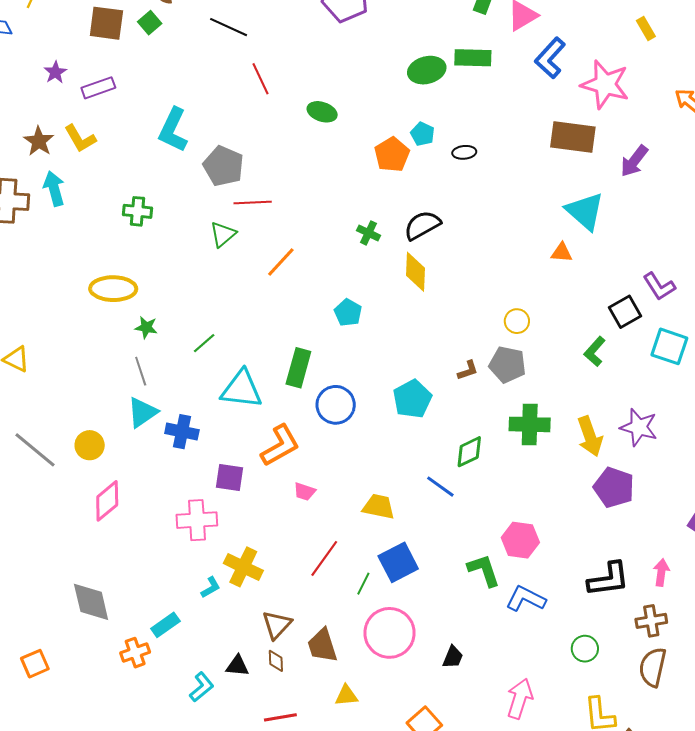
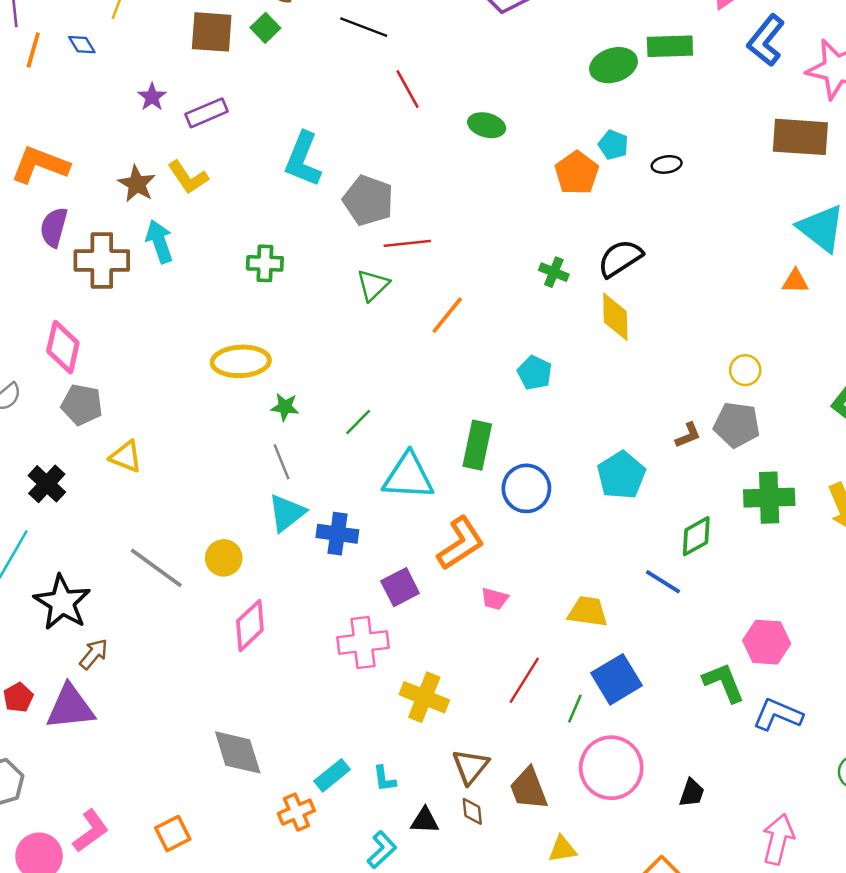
purple square: (229, 478) -> (400, 587), turned -32
cyan L-shape: (211, 587) -> (384, 779), moved, turned 115

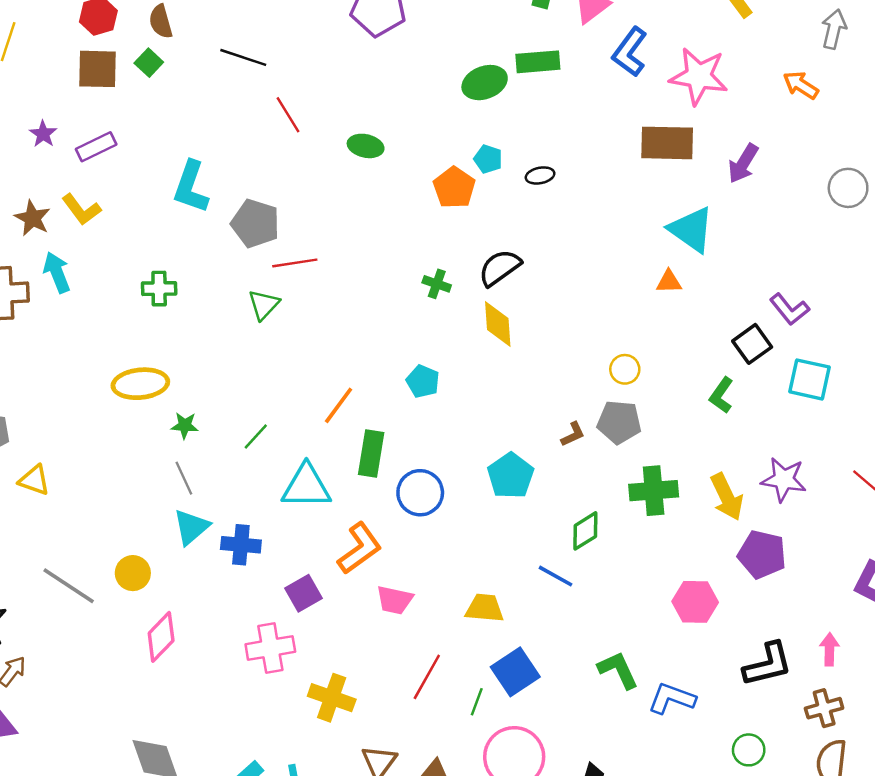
orange line: (447, 315) -> (339, 405), moved
pink trapezoid: (495, 599) -> (395, 600), size x1.4
pink hexagon: (767, 642) -> (695, 602), moved

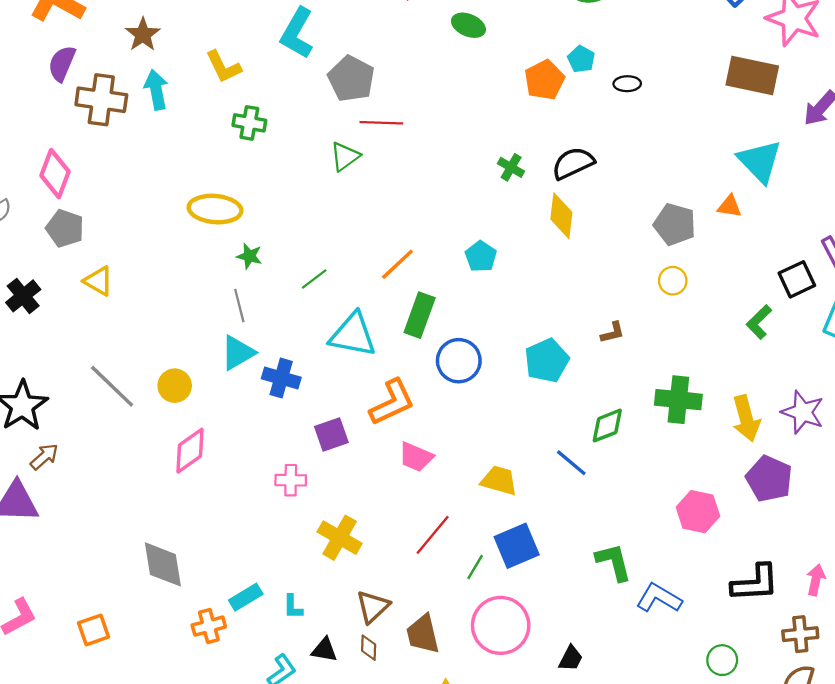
yellow L-shape: (81, 209) -> (223, 67), moved
gray pentagon: (619, 422) -> (675, 224), moved
pink cross: (270, 648) -> (291, 480), size x0.7

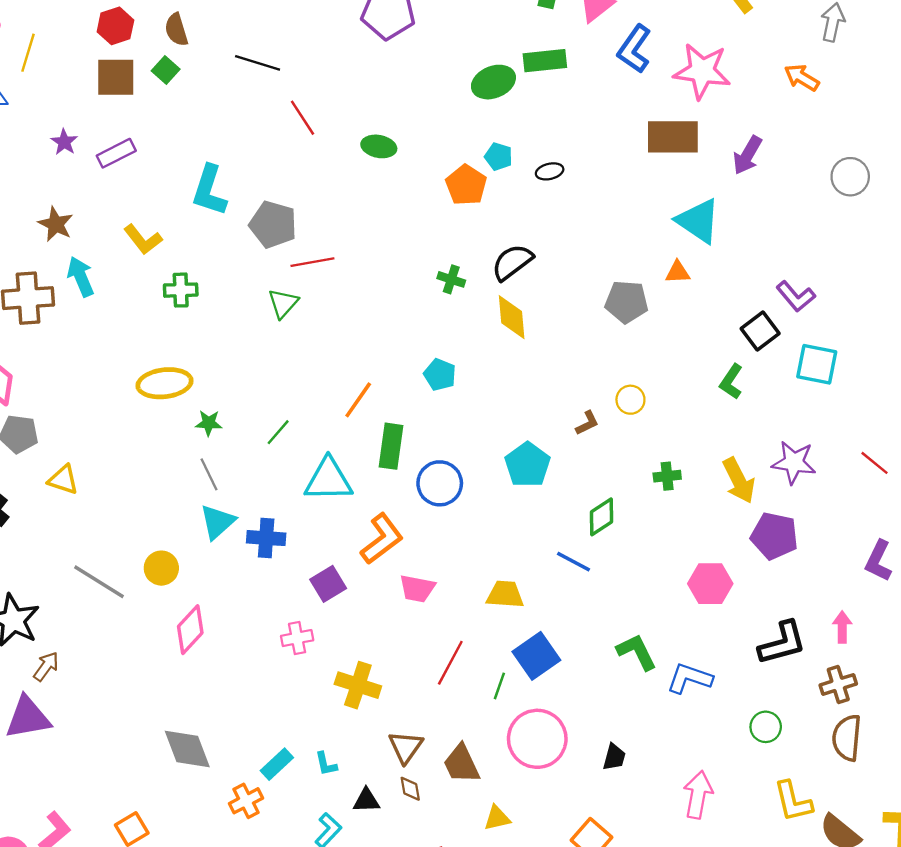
yellow circle: (673, 281) -> (630, 400), moved
green cross: (678, 400) -> (667, 476), size x0.6

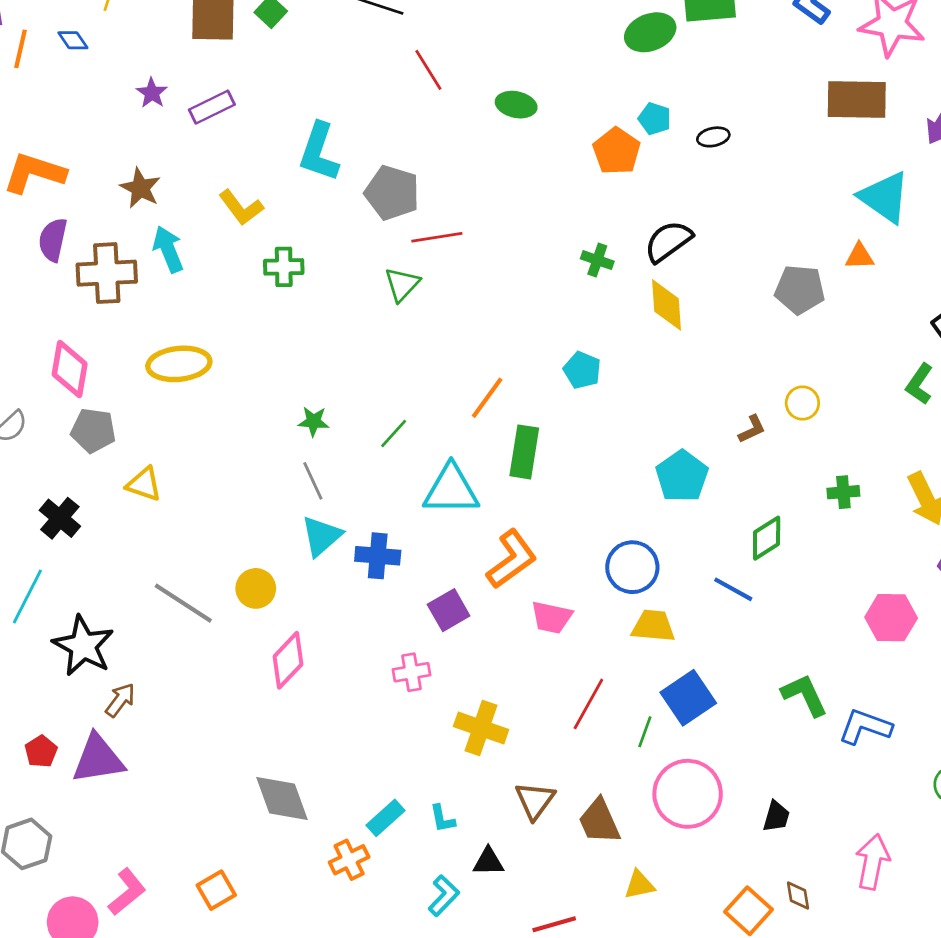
yellow ellipse: (165, 383) -> (179, 364), moved
blue circle: (440, 483) -> (632, 567), moved
brown diamond: (410, 789) -> (798, 895), moved

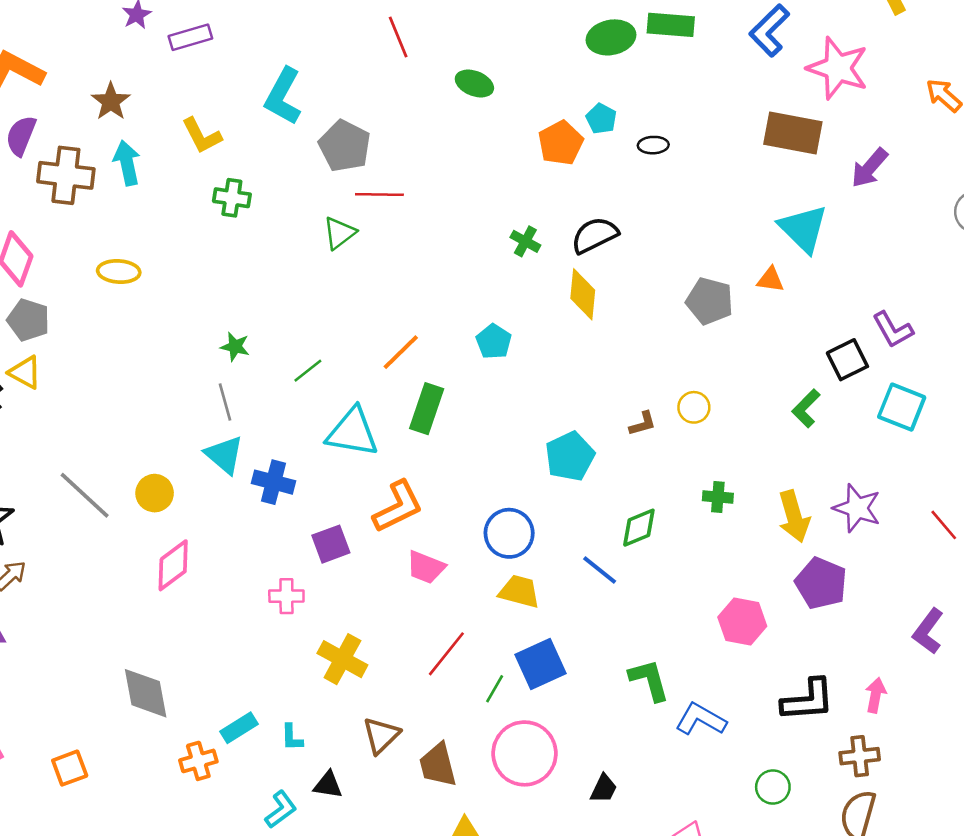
yellow ellipse: (179, 364) -> (119, 271), size x0.7
yellow triangle: (144, 484) -> (25, 372), moved
cyan triangle: (322, 536) -> (224, 455), turned -48

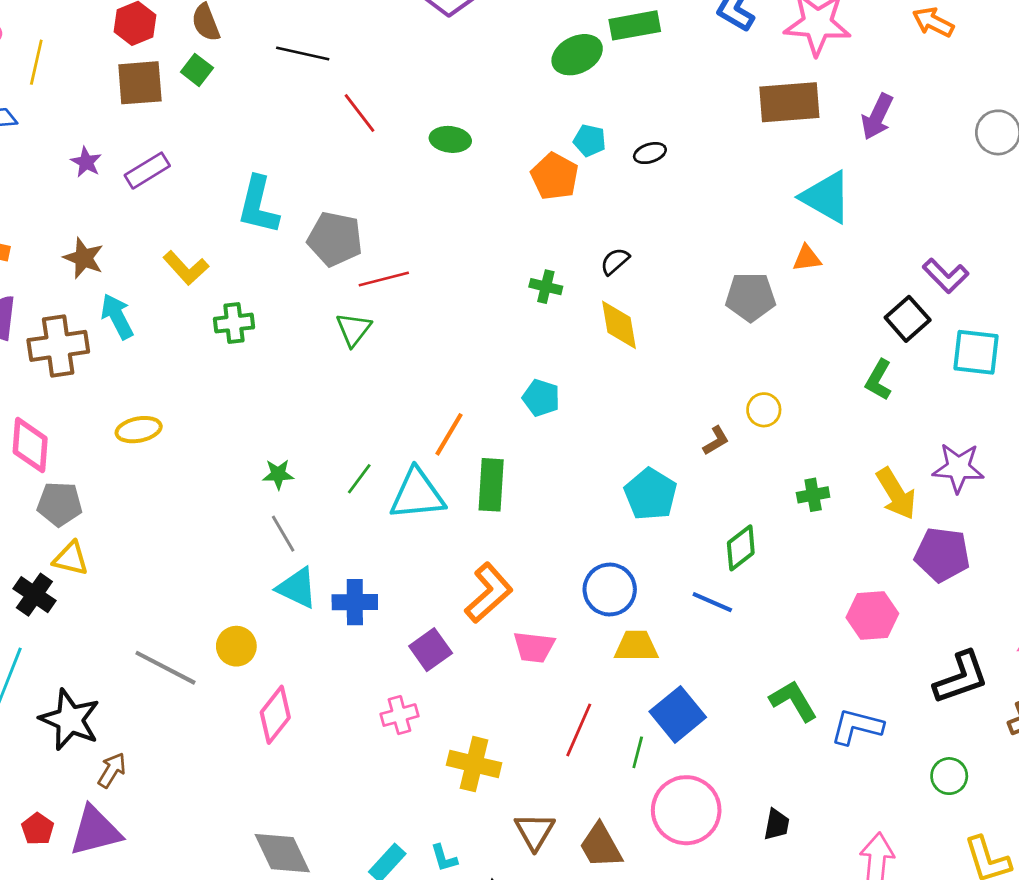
black semicircle: (595, 235) -> (615, 261), size x0.6
cyan triangle: (352, 432) -> (417, 494), moved

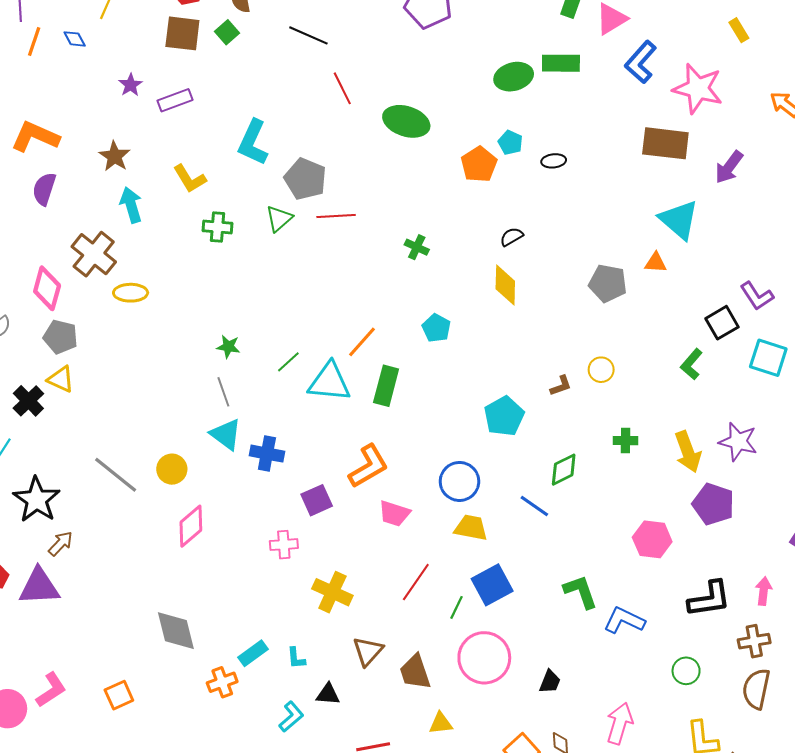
green ellipse: (450, 139) -> (406, 121), size x1.5
green cross: (546, 287) -> (417, 247), moved
green triangle: (353, 329) -> (279, 219), moved
brown cross: (58, 346) -> (94, 254), moved, turned 36

